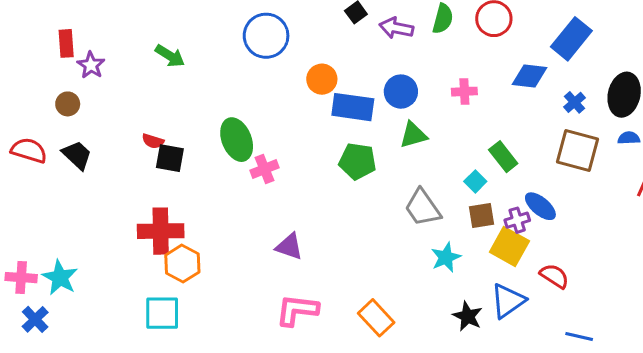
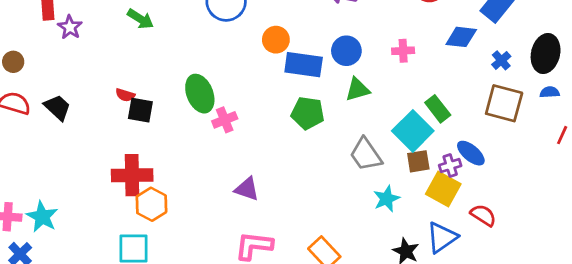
brown circle: (68, 104) -> (13, 62), moved
cyan square: (475, 181) -> (413, 131), size x2.0

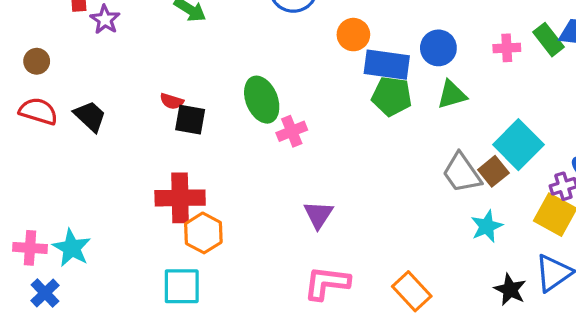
green rectangle: (438, 109) -> (548, 40), moved
green pentagon: (308, 113) -> (392, 96), moved
brown square: (418, 161) -> (493, 171), moved, turned -30
purple triangle: (247, 189) -> (318, 215), turned 44

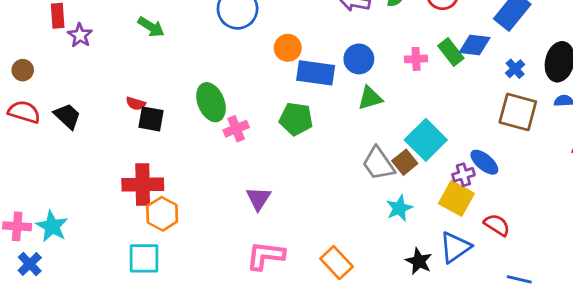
green pentagon: (392, 96) -> (296, 119), moved

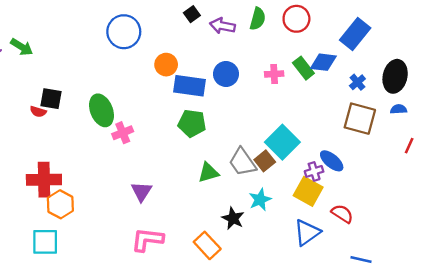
green arrow: (151, 27) -> (22, 47), moved
green triangle: (370, 98) -> (208, 173), moved
black square: (151, 119) -> (51, 99), moved
green pentagon: (296, 119) -> (192, 123), moved
black star: (419, 261) -> (233, 218), moved

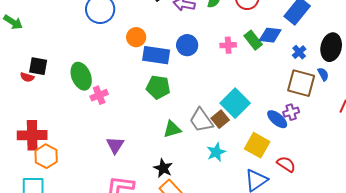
blue semicircle: (399, 109) -> (323, 74), moved, turned 64
purple cross: (314, 171) -> (291, 112), moved
black star: (233, 218) -> (163, 168), moved

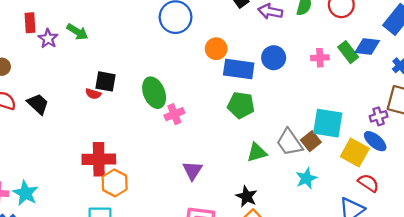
cyan square: (235, 103) -> (328, 123), turned -36
purple cross: (291, 112) -> (379, 116), moved
yellow square: (257, 145) -> (355, 152), moved
red semicircle: (286, 164) -> (368, 183), moved

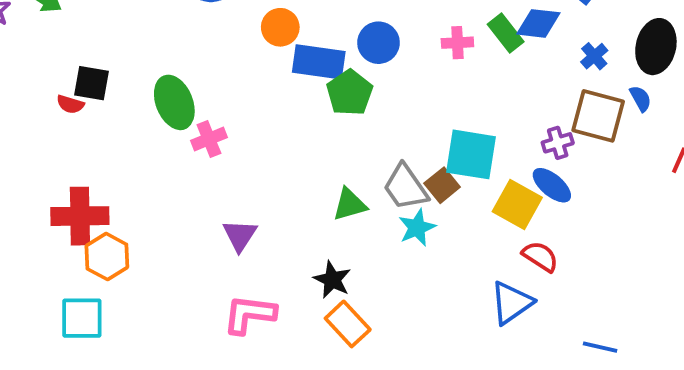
green pentagon: (241, 105) -> (350, 93), moved, turned 30
cyan star: (306, 178) -> (417, 228), moved

